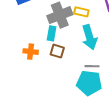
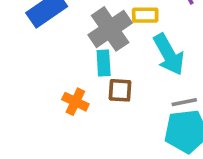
orange cross: (31, 52) -> (75, 102), turned 32

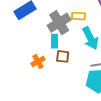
orange cross: (75, 102) -> (38, 61), turned 32

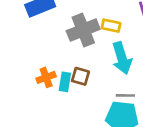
cyan rectangle: (54, 41) -> (65, 82), moved

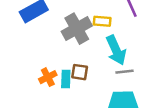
gray line: (125, 95) -> (124, 72), moved

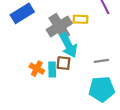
cyan arrow: (116, 50) -> (68, 45), moved
orange cross: (48, 77) -> (37, 69), turned -32

